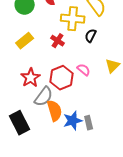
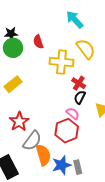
black semicircle: (91, 36) -> (80, 97), moved
red cross: (58, 41) -> (79, 83), moved
red hexagon: (62, 78) -> (67, 131), moved

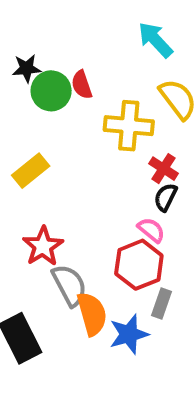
green circle: (13, 48) -> (51, 91), moved
gray semicircle: (32, 141) -> (69, 285), turned -65
gray rectangle: (78, 167) -> (161, 304), moved, turned 32

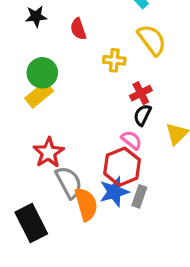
green circle: (51, 91) -> (42, 73), moved
yellow cross: (129, 126) -> (114, 60), size x0.6
red cross: (164, 169) -> (141, 93), turned 30
blue star: (129, 334) -> (114, 192), moved

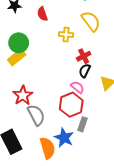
blue star: (114, 192) -> (64, 138), moved, turned -30
orange semicircle: (86, 204) -> (48, 148), moved

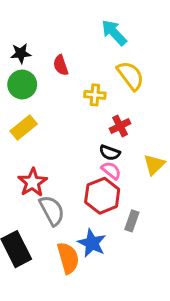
green circle: (19, 43) -> (22, 84), moved
black semicircle: (85, 71) -> (110, 153), moved, turned -96
gray rectangle: (83, 124) -> (132, 221), moved

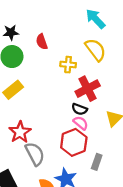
cyan arrow: (114, 33) -> (96, 19), moved
red cross: (120, 126) -> (88, 89), size x1.5

